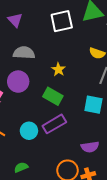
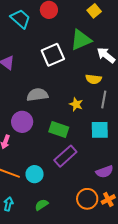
gray semicircle: (24, 53) -> (37, 95), moved
yellow star: (58, 70) -> (76, 104), moved
cyan circle: (29, 131) -> (35, 174), moved

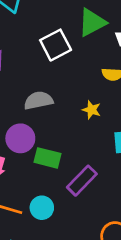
green rectangle: (59, 129) -> (47, 158), moved

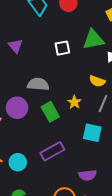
white square: (56, 45) -> (62, 48), size x0.7
green rectangle: (47, 158) -> (50, 112), moved, turned 30

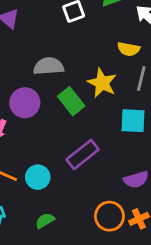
yellow star: (74, 102) -> (102, 83), size x1.5

